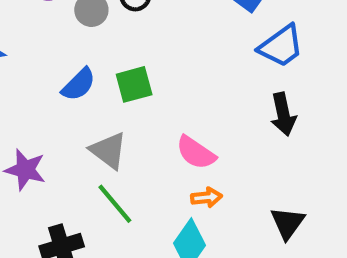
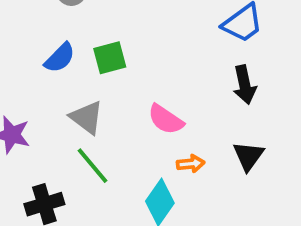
orange arrow: (207, 197) -> (191, 164), moved
black triangle: (288, 223) -> (248, 156), moved

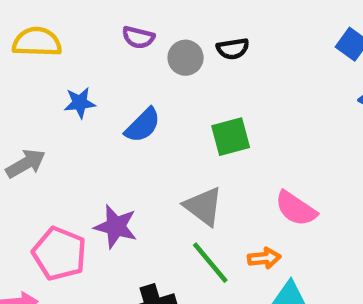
blue semicircle: (60, 58) -> (143, 125), moved
orange arrow: (191, 164) -> (264, 258), moved

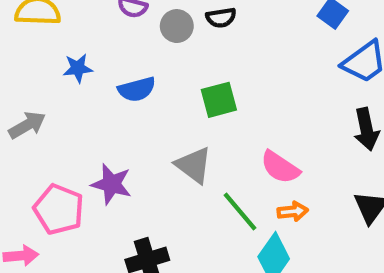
blue semicircle: (143, 125) -> (137, 89), turned 30
orange arrow: (264, 258) -> (293, 211), moved
green line: (210, 263) -> (240, 211), moved

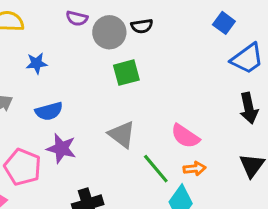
gray circle: (177, 26) -> (109, 32), size x1.4
blue semicircle: (137, 89) -> (49, 111), moved
green square: (219, 100) -> (126, 73), moved

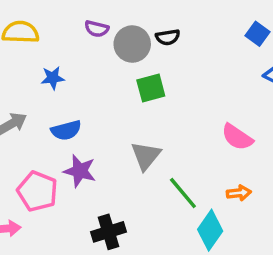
gray triangle: (122, 135) -> (146, 156), turned 32
pink semicircle: (185, 136) -> (237, 137), moved
orange arrow: (195, 169) -> (239, 193), moved

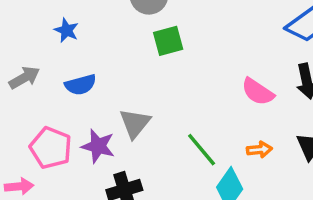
blue star: (53, 78) -> (66, 30), turned 30
gray triangle: (146, 156) -> (135, 123), moved
purple star: (80, 171) -> (98, 146), moved

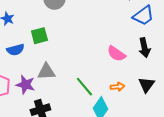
green square: (168, 41) -> (39, 36), moved
gray triangle: (135, 123) -> (46, 72), turned 48

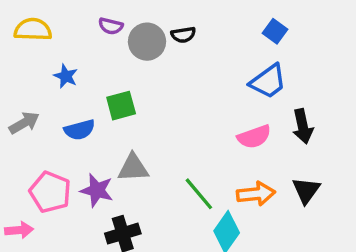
blue trapezoid: (143, 16) -> (268, 81), moved
pink semicircle: (116, 54) -> (254, 137), turned -54
orange arrow: (117, 87) -> (256, 194), size x1.5

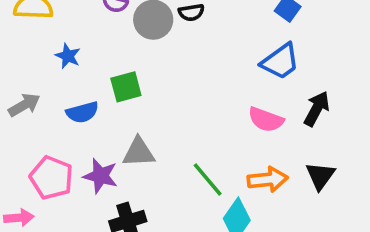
black arrow: (303, 126) -> (317, 109), turned -140
pink semicircle: (254, 137) -> (266, 120), turned 40

